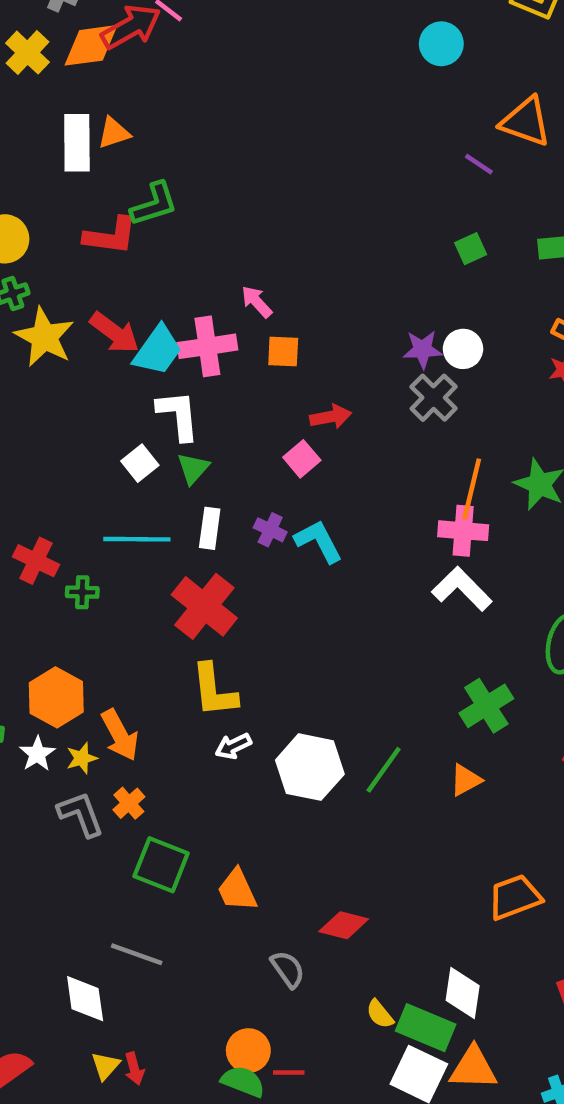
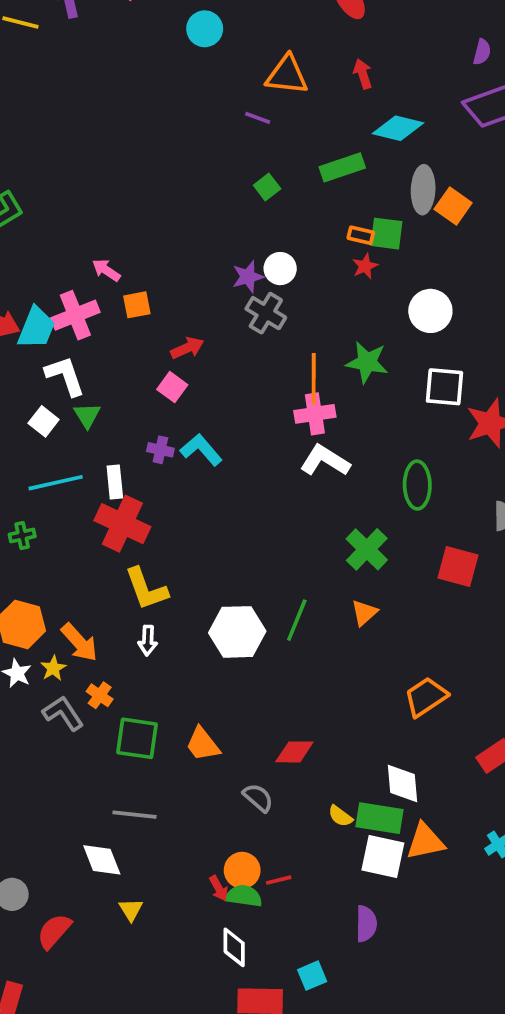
white rectangle: (210, 528) -> (115, 482), moved
white arrow: (233, 746) -> (148, 641), moved, turned -48
red arrow: (134, 1069) -> (219, 888), moved

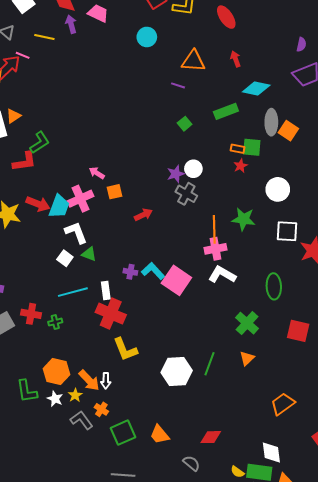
pink square: (172, 387) -> (176, 280), moved, size x1.8
green triangle: (87, 415) -> (89, 254), turned -35
white arrow: (148, 641) -> (106, 381), moved
green square: (137, 738) -> (123, 433), turned -30

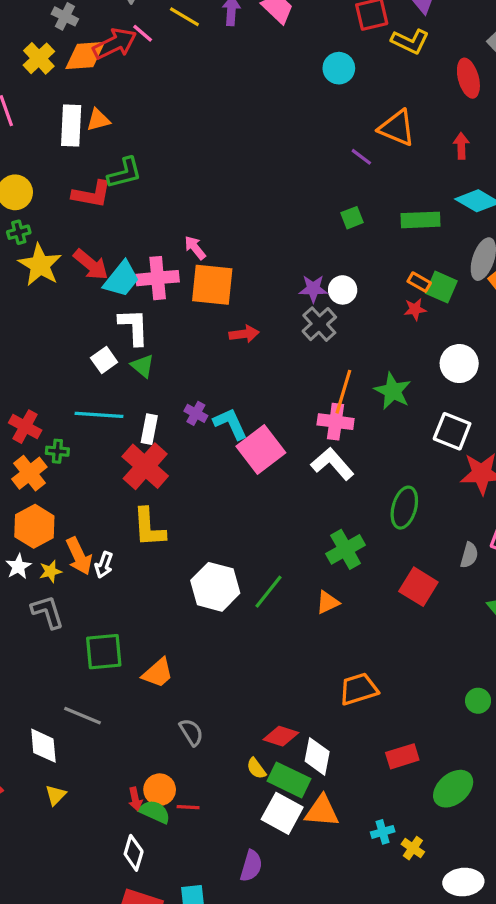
orange square: (115, 192) -> (212, 285), size x1.8
orange cross: (101, 409) -> (29, 473), moved, size x1.5
orange trapezoid: (160, 435) -> (158, 673), turned -110
red diamond: (211, 437) -> (281, 736), moved

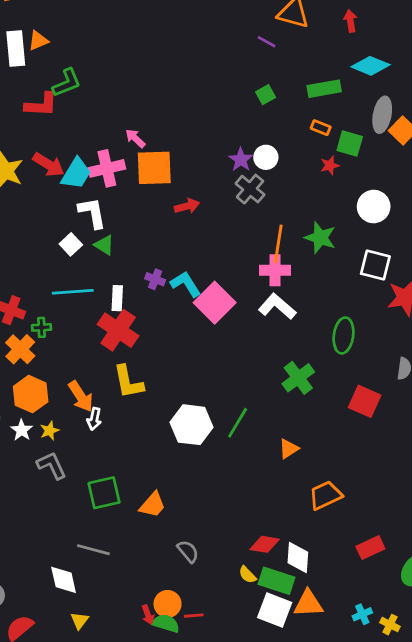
orange rectangle: (419, 282) -> (321, 128), moved
purple star: (313, 289) -> (241, 160), turned -30
orange arrow: (79, 556) -> (81, 396), moved
orange triangle: (328, 602) -> (289, 449), moved

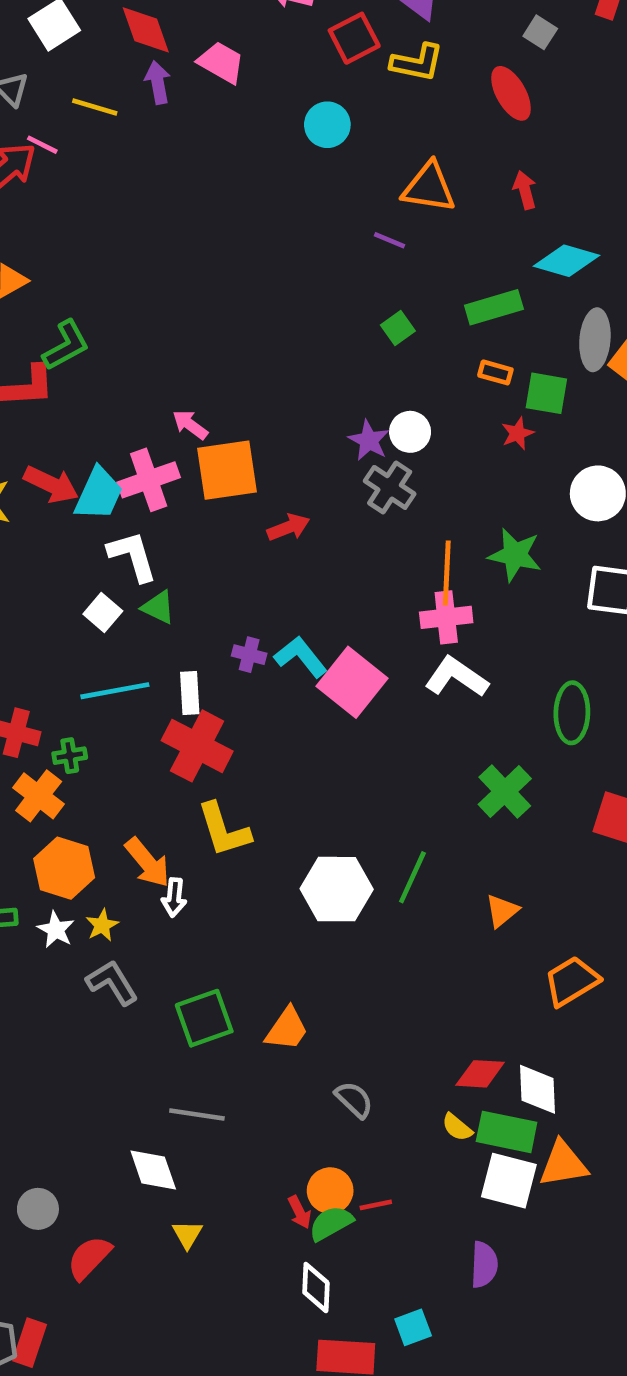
green semicircle: (166, 623) -> (331, 1223), turned -40

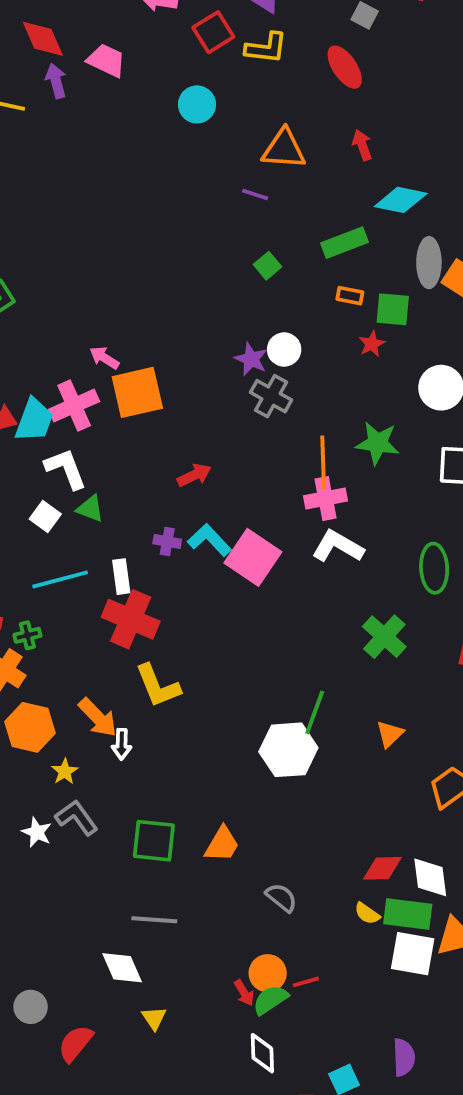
red arrow: (288, 527) -> (194, 475), moved
white hexagon: (337, 889) -> (288, 750), moved
white star: (56, 930) -> (37, 832), moved
green square: (204, 1018) -> (154, 841), turned 30
purple semicircle: (484, 1265) -> (404, 1057), moved

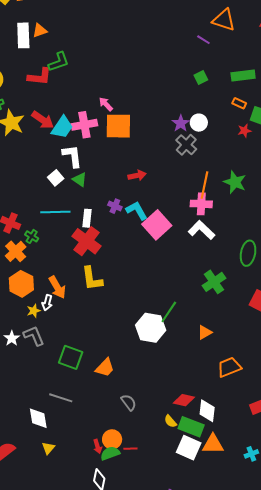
green cross: (27, 635) -> (32, 236), turned 32
white arrow: (122, 744) -> (47, 303), moved

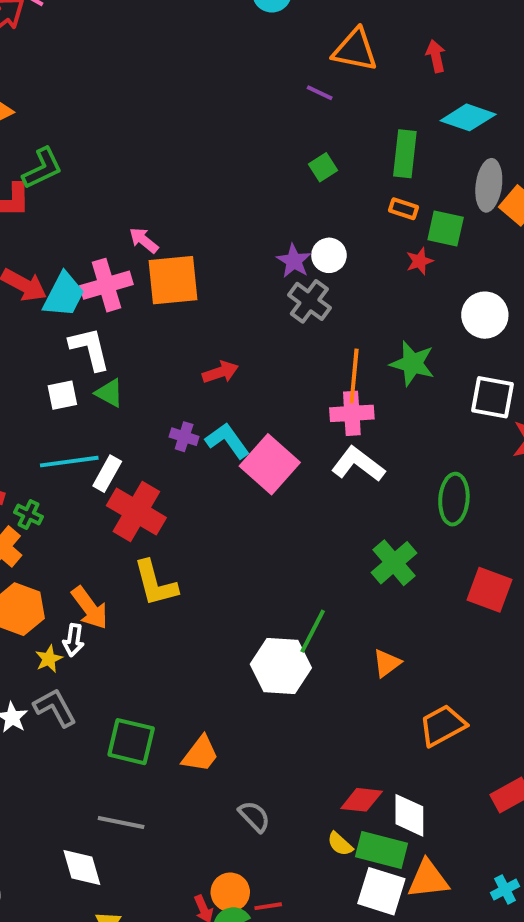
green rectangle: (243, 75) -> (405, 154), turned -70
white square: (56, 178) -> (62, 395), turned 35
white rectangle: (87, 218) -> (107, 474), moved, turned 30

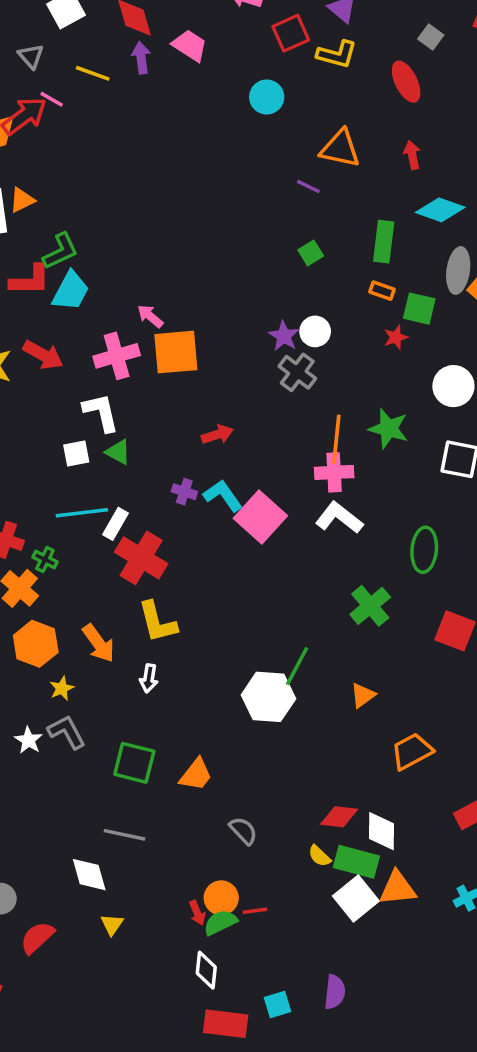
cyan trapezoid: (64, 295) -> (71, 291), moved
white arrow: (73, 640) -> (149, 678), moved
white square: (381, 891) -> (356, 898), turned 33

